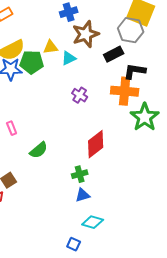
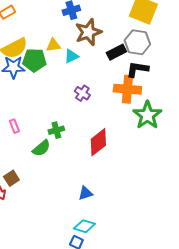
gray hexagon: (131, 30) -> (137, 42), moved
green cross: (80, 174) -> (56, 130), moved
cyan diamond: (93, 222) -> (84, 226), moved

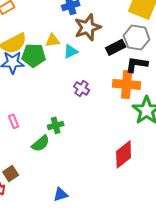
red diamond: (98, 142) -> (124, 154), moved
blue triangle: (85, 193) -> (61, 194), moved

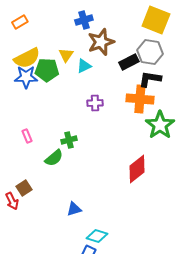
yellow triangle: (53, 40) -> (66, 55), turned -49
purple cross: (82, 88) -> (95, 103), turned -35

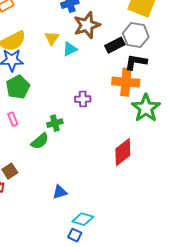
green pentagon: (47, 70) -> (18, 87), moved, turned -30
purple cross: (95, 103) -> (83, 99), moved

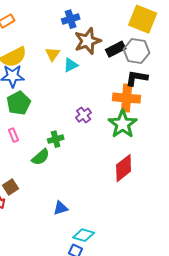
black rectangle: (115, 45) -> (116, 49), moved
purple cross: (83, 99) -> (84, 115), turned -35
green star: (146, 108) -> (123, 124), moved

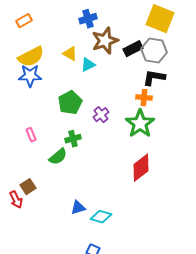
yellow triangle: (53, 54) -> (70, 54), turned -35
orange cross: (127, 98) -> (144, 98), size x0.6
green pentagon: (19, 103) -> (70, 103), moved
cyan diamond: (84, 235) -> (101, 217), moved

